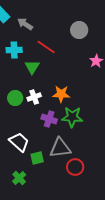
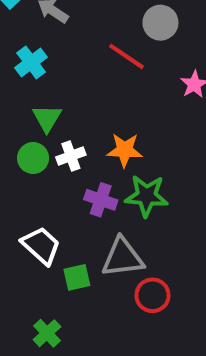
red line: (46, 47) -> (127, 56), moved
cyan cross: (14, 50) -> (31, 62), turned -35
green triangle: (32, 67) -> (47, 118), moved
green cross: (19, 178) -> (47, 333), moved

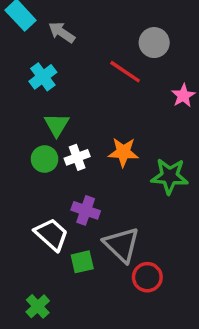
green star: (147, 196) -> (170, 176), moved
purple cross: (101, 200) -> (86, 210), moved
gray triangle: (123, 258) -> (122, 245), turned 51
green cross: (47, 333) -> (38, 306), moved

